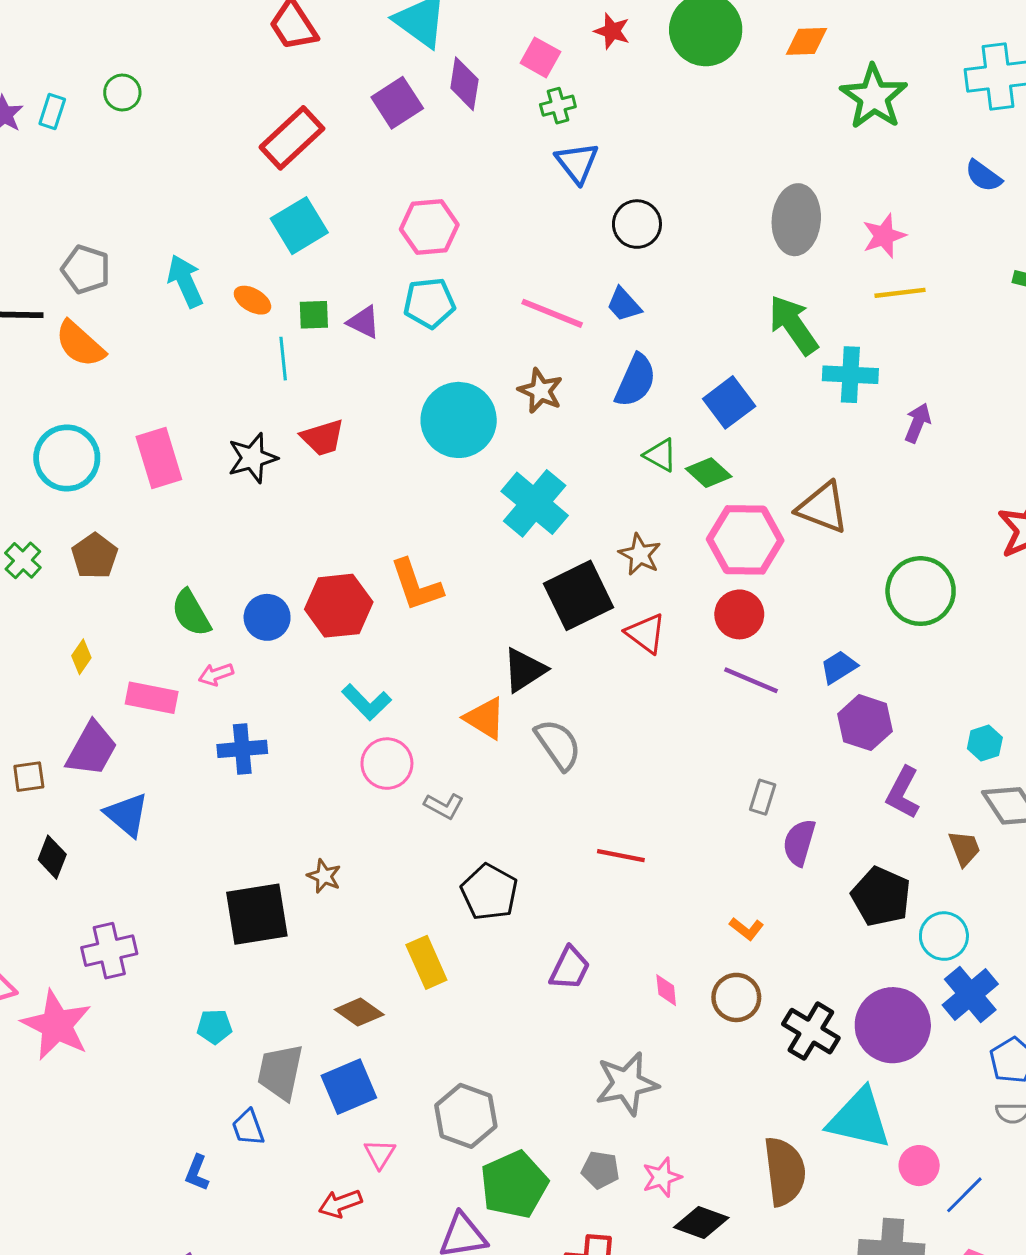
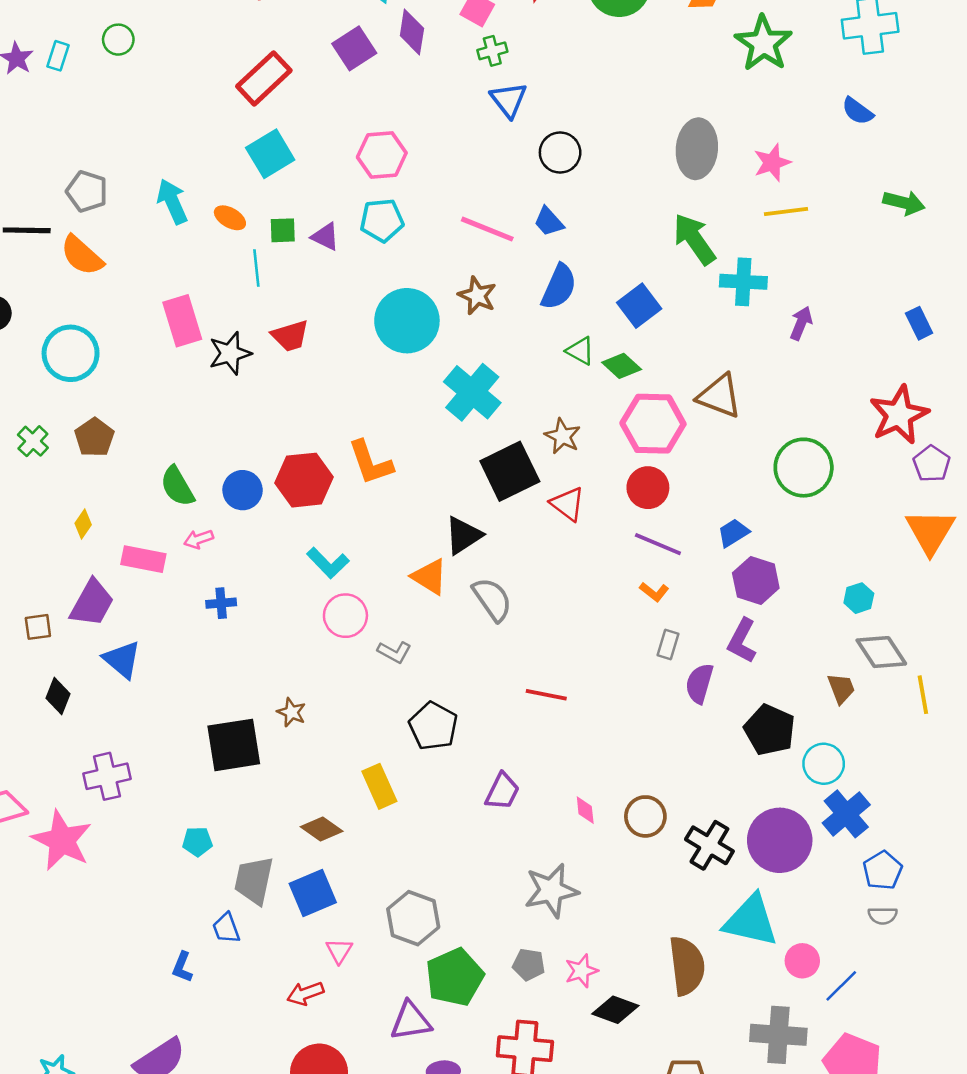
pink rectangle: (159, 458) -> (182, 321), moved
blue cross: (242, 749) -> (221, 603), size x0.7
purple L-shape: (903, 793) -> (742, 641), moved
orange L-shape: (747, 929) -> (654, 592), moved

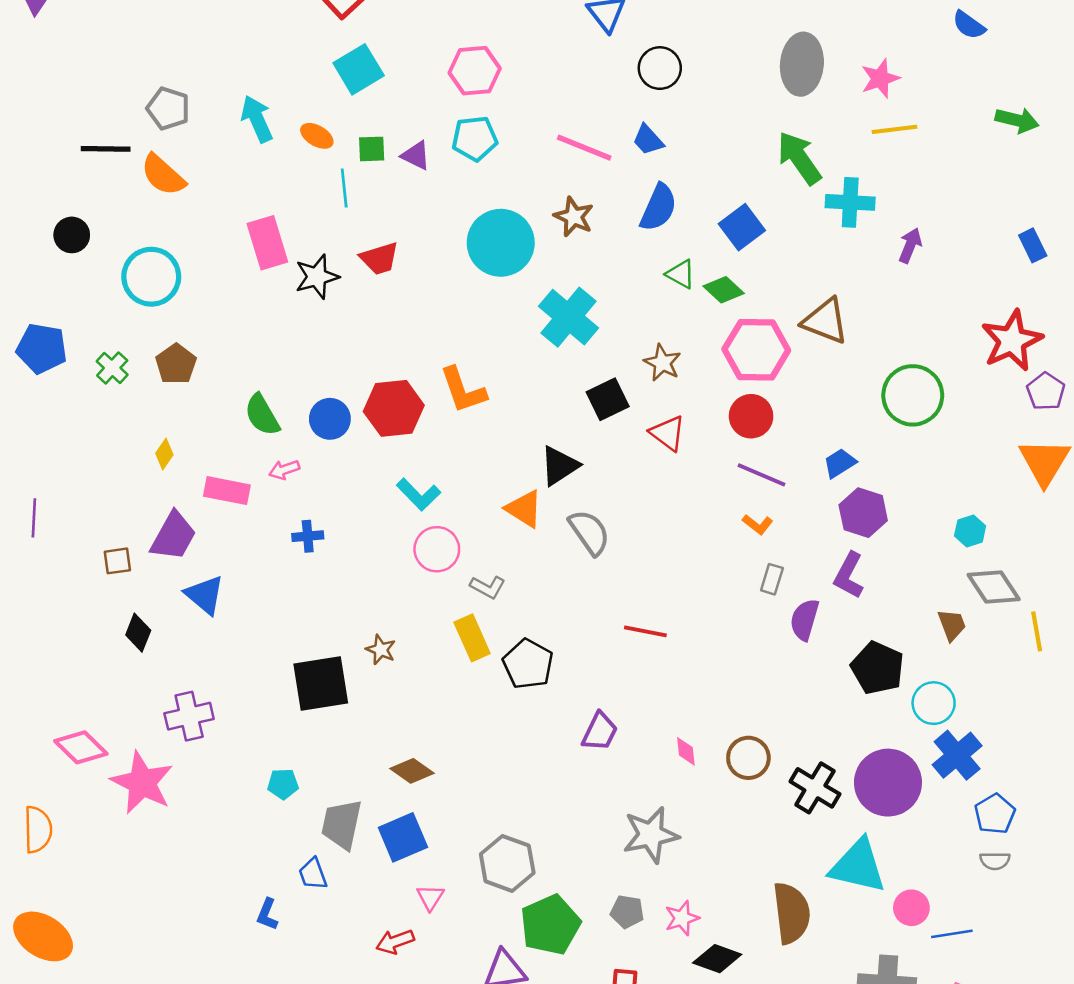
black square: (510, 471) -> (608, 399), size x0.7
yellow rectangle: (379, 786) -> (472, 638), moved
blue line: (841, 986) -> (952, 934), turned 36

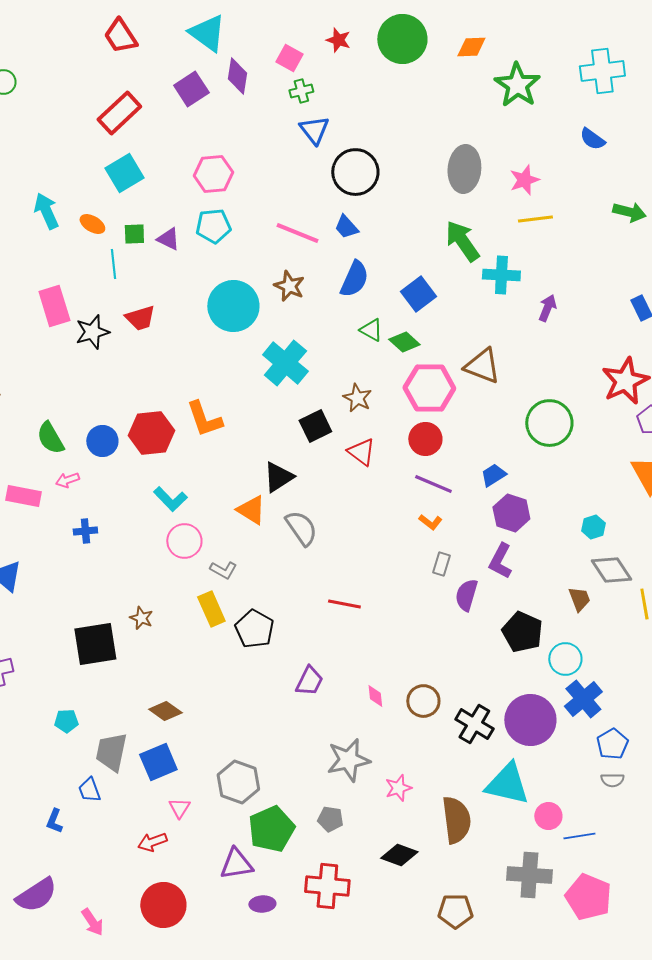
black circle: (660, 68) -> (355, 172), size x1.4
pink star: (682, 918) -> (398, 788), moved

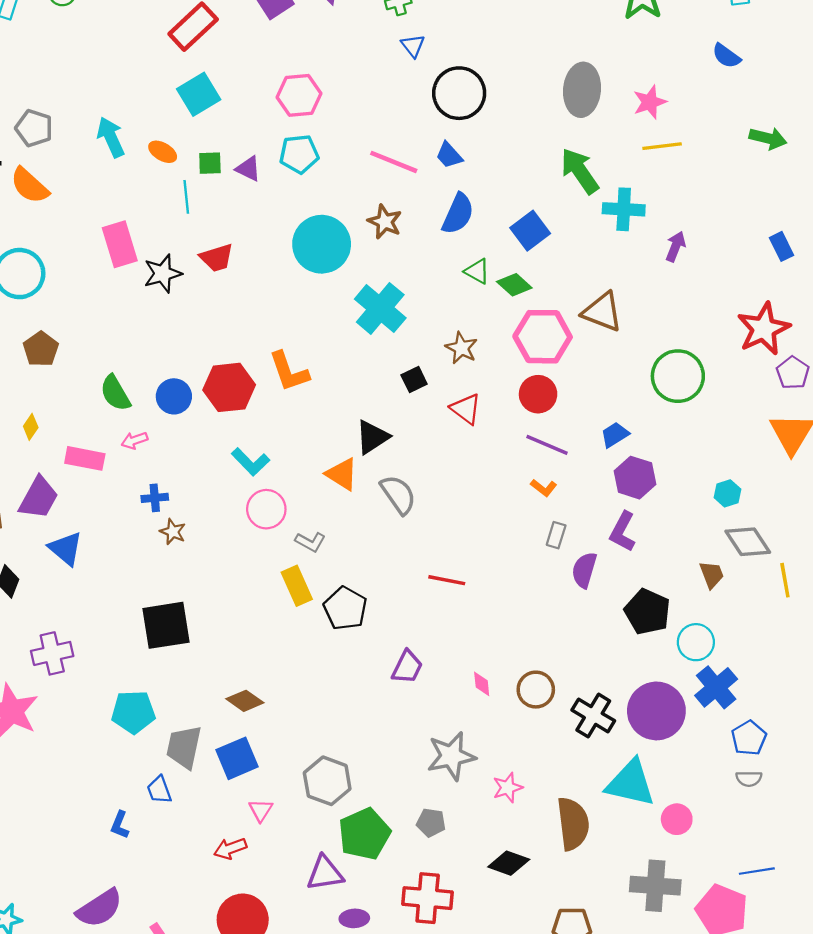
blue triangle: (314, 130) -> (413, 46), size x0.7
black square: (315, 426) -> (414, 380), size x0.7
brown star: (141, 618) -> (173, 532), moved
cyan pentagon: (66, 721) -> (133, 712), size x1.6
blue line: (579, 836) -> (757, 871), moved

